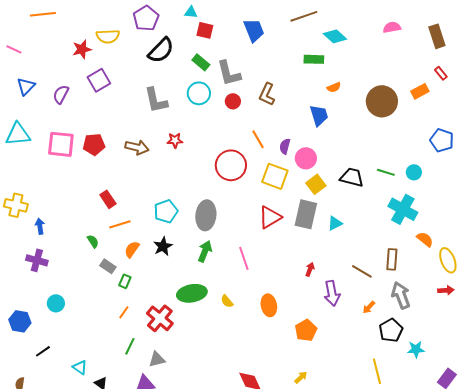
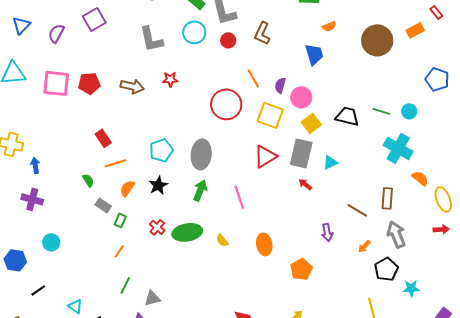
red arrow: (310, 269) -> (305, 184), moved, turned -72
purple arrow: (332, 293) -> (327, 232), size x0.7
red cross: (160, 318) -> (157, 227), moved, size x0.6

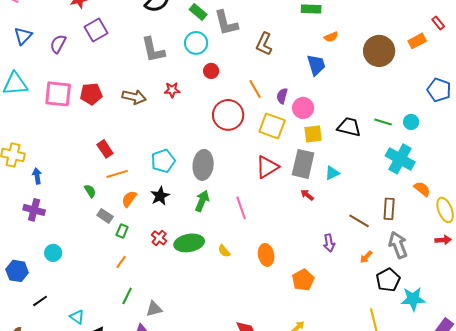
red circle: (228, 40) -> (211, 71), moved
yellow square: (311, 123) -> (313, 134), turned 30
cyan star: (411, 288) -> (413, 299), size x1.4

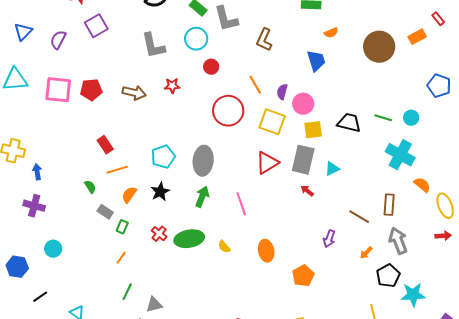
purple arrow: (329, 243) -> (329, 239), turned 30

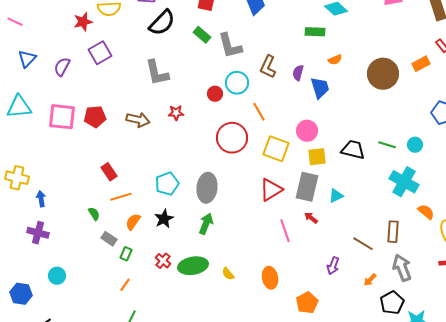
cyan circle: (196, 39) -> (237, 83), moved
purple semicircle: (282, 92) -> (298, 73), moved
pink line: (241, 204) -> (285, 231), moved

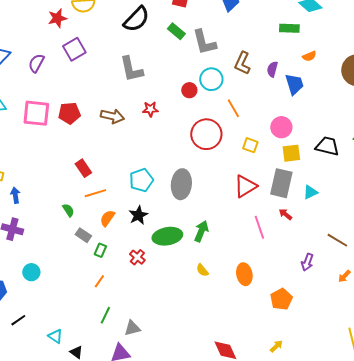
yellow square: (276, 149) -> (250, 145), size x0.6
green arrow: (206, 224) -> (201, 231), moved
green ellipse: (193, 266) -> (167, 236), moved

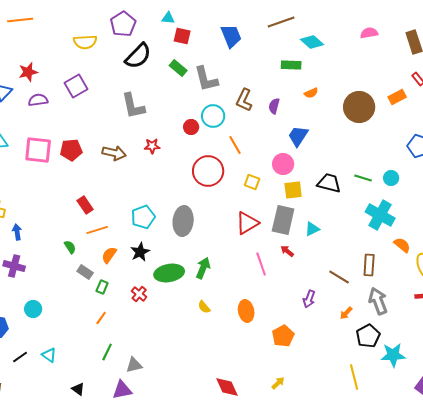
red star: (57, 18) -> (28, 72), moved
purple semicircle: (36, 63) -> (38, 100), turned 54
blue trapezoid: (294, 84) -> (298, 136), moved, turned -130
cyan triangle: (55, 336) -> (49, 355), moved

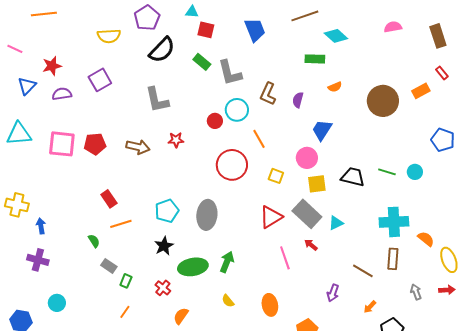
cyan cross: (380, 215) -> (394, 222), moved, turned -32
gray rectangle: (283, 220) -> (307, 214), turned -60
orange semicircle: (109, 255) -> (181, 316), moved
gray arrow: (378, 301) -> (416, 292), moved, size x0.6

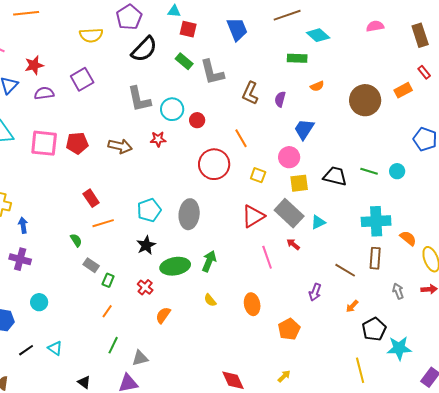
cyan circle: (237, 110) -> (172, 109), moved

